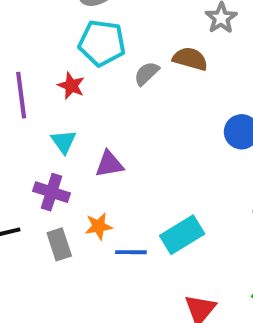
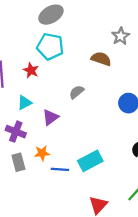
gray semicircle: (147, 73) -> (77, 92), moved
cyan triangle: (64, 142) -> (25, 103), turned 35
purple triangle: (109, 164) -> (50, 117), turned -30

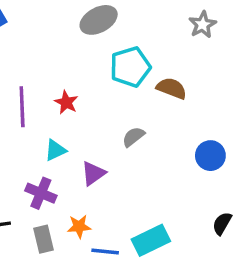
gray star: (121, 36) -> (203, 25), moved
cyan pentagon: (50, 47) -> (130, 67), moved, turned -30

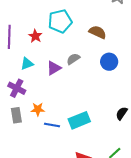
cyan pentagon: (130, 67) -> (60, 21), moved
blue circle: (210, 156) -> (109, 62), moved
purple triangle: (93, 173) -> (54, 68), moved

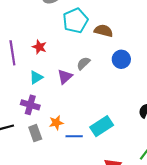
cyan pentagon: (60, 21) -> (75, 21), moved

